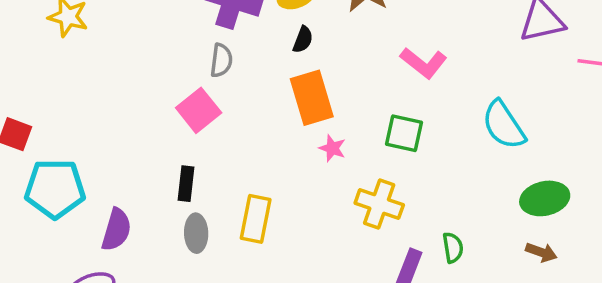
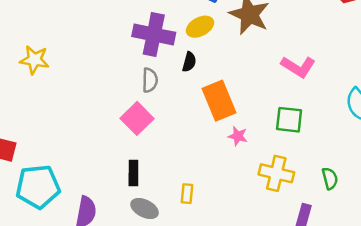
black semicircle: (303, 40) -> (189, 62), moved
yellow rectangle: (256, 219) -> (187, 194), size x0.6
gray ellipse: (196, 233) -> (145, 208), turned -56
green semicircle: (453, 248) -> (330, 178), moved

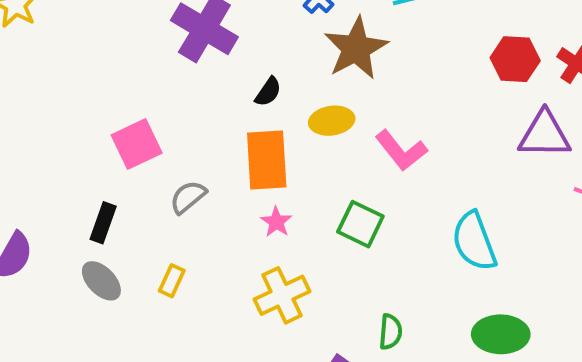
yellow ellipse: (200, 27) -> (332, 121), moved
black semicircle: (189, 62) -> (268, 92), moved
gray semicircle: (150, 80) -> (188, 197), moved, turned -150
yellow cross: (276, 173) -> (282, 295), moved, turned 32

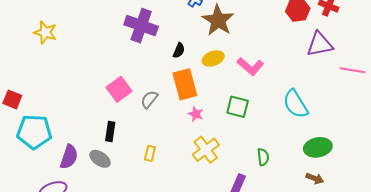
gray semicircle: (188, 197) -> (149, 99), moved
gray ellipse: (101, 281) -> (100, 159), moved

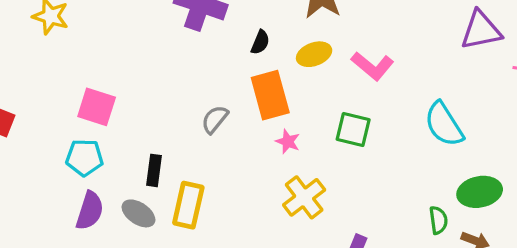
pink square: (119, 89) -> (97, 107), moved, turned -35
cyan pentagon: (34, 132) -> (84, 158), moved, size x0.7
yellow rectangle: (150, 153) -> (188, 205), moved, size x1.8
green semicircle: (263, 157) -> (438, 220), moved

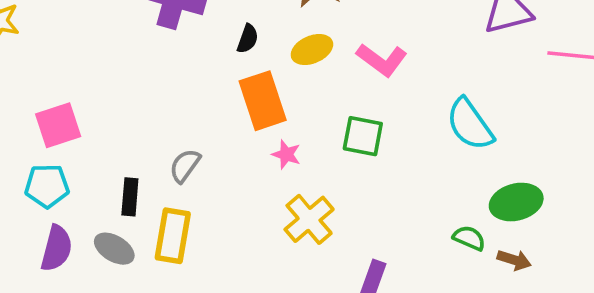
pink square: (97, 107) -> (58, 125), turned -33
gray semicircle: (215, 119) -> (185, 166), moved
green semicircle: (438, 220) -> (469, 238), turned -56

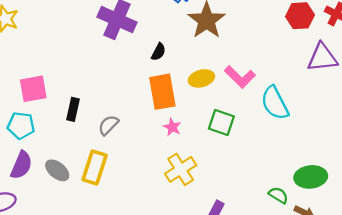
yellow ellipse: (312, 50) -> (201, 78), moved
cyan semicircle: (470, 124) -> (275, 103), moved
black rectangle: (130, 197) -> (73, 109), moved

